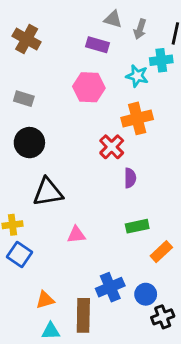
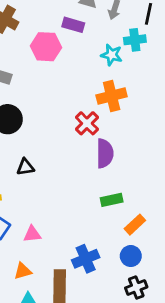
pink hexagon: (89, 87) -> (46, 47), moved
purple semicircle: (130, 178) -> (105, 153), size x1.5
black triangle: (48, 192) -> (25, 167), size x0.6
pink triangle: (76, 235) -> (32, 234), moved
blue circle: (146, 294) -> (131, 256), moved

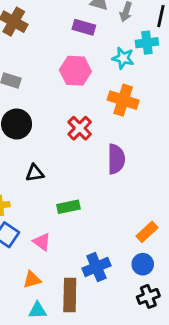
pink hexagon: (46, 47) -> (75, 71), moved
orange cross: (112, 96) -> (123, 100), turned 32
red cross: (87, 123) -> (80, 128), moved
green rectangle: (112, 200) -> (68, 207), moved
pink triangle: (32, 234) -> (42, 242), turned 42

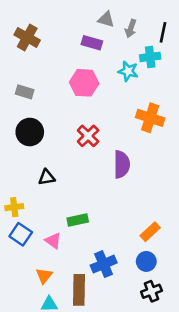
orange cross: (123, 100) -> (150, 118), moved
green rectangle: (68, 207) -> (78, 220), moved
orange triangle: (32, 280) -> (44, 276), turned -36

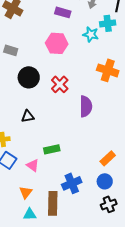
black circle: (30, 132) -> (29, 77), moved

